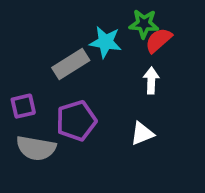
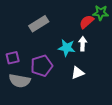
green star: (144, 24) -> (101, 13), moved
cyan star: (106, 42) -> (67, 48), moved
gray rectangle: (71, 64) -> (39, 24), moved

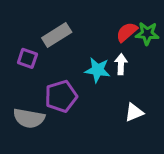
green star: (101, 13) -> (147, 34), moved
purple square: (13, 58) -> (27, 58), moved, turned 32
white triangle: (78, 73) -> (134, 112), moved

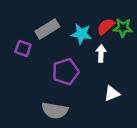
cyan star: (98, 70) -> (81, 34), moved
purple pentagon: (61, 96) -> (66, 72), moved
gray semicircle: (29, 118) -> (55, 111), moved

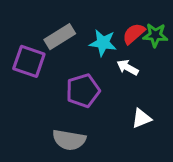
purple square: (23, 48) -> (29, 61), size x1.5
white arrow: (101, 53) -> (128, 67), turned -63

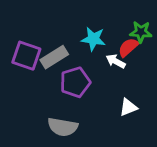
red semicircle: (134, 34) -> (128, 47), moved
gray rectangle: (60, 37) -> (54, 57), moved

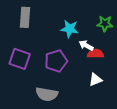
red semicircle: (128, 47) -> (96, 54), moved, turned 42
purple square: (26, 56) -> (20, 59), moved
gray rectangle: (54, 57) -> (25, 17), moved, turned -54

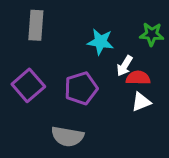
white arrow: (86, 45) -> (125, 66), turned -88
purple square: (20, 59) -> (28, 85), turned 30
white triangle: (96, 80) -> (141, 102), moved

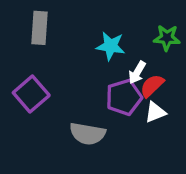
red semicircle: (138, 78) -> (152, 86), turned -45
purple pentagon: (81, 88) -> (124, 97), moved
gray semicircle: (67, 136) -> (87, 134), moved

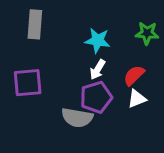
white arrow: (137, 72) -> (98, 70), moved
purple square: (31, 94) -> (28, 83), turned 36
purple pentagon: (124, 97) -> (96, 97), moved

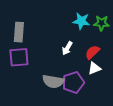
gray rectangle: (35, 24) -> (19, 32), moved
cyan star: (98, 40) -> (81, 21), moved
purple pentagon: (96, 97) -> (73, 82), moved

